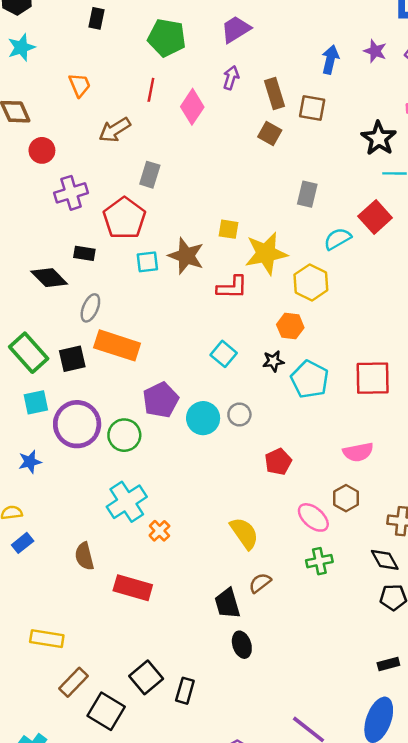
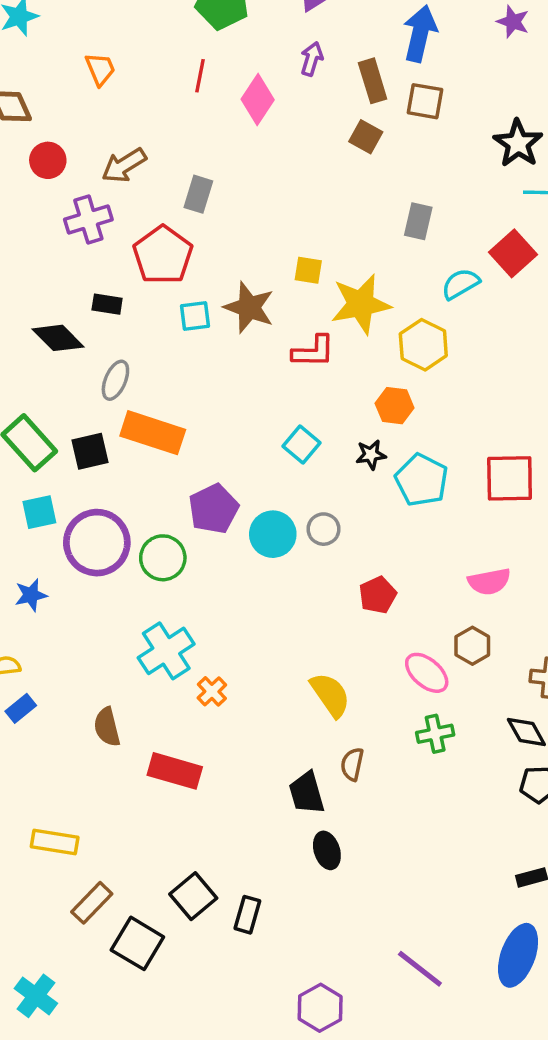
blue arrow: (330, 60) -> (420, 33), moved, size x1.4
brown arrow: (115, 130) -> (124, 165), moved
brown semicircle: (260, 583) -> (352, 764), turned -40

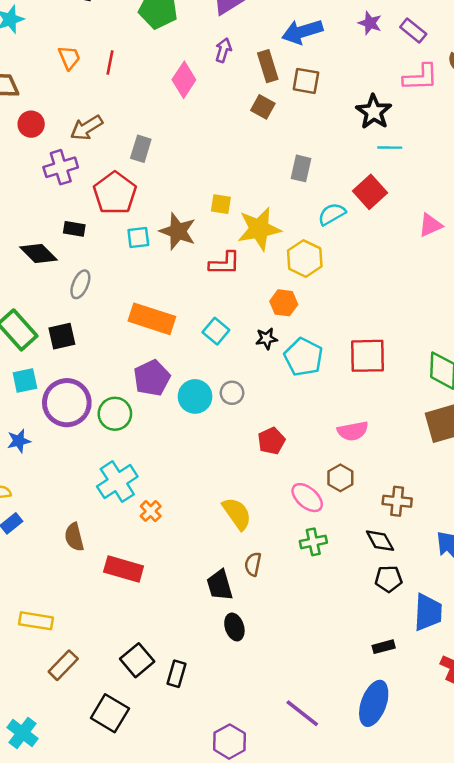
blue arrow: (420, 33) -> (302, 32), turned -120
red line: (200, 76) -> (110, 62), moved
orange rectangle: (153, 433) -> (152, 319), moved
black square: (137, 943) -> (110, 713), moved

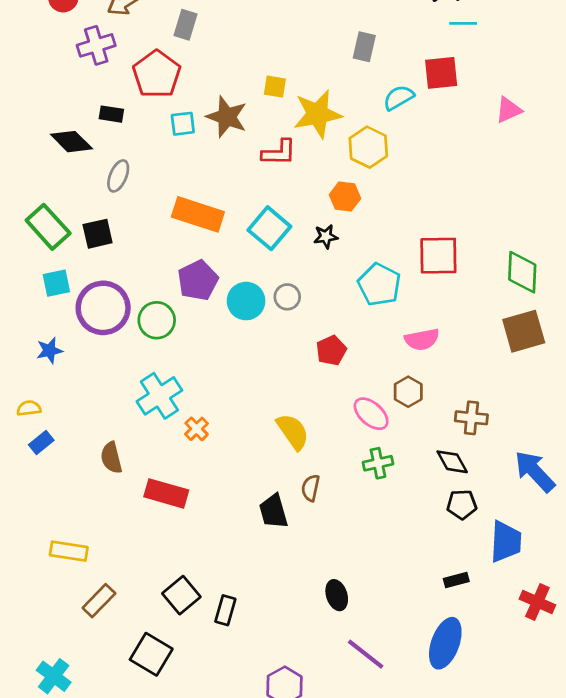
red square: (370, 192) -> (441, 73), turned 36
cyan square: (216, 331) -> (269, 228), size x1.4
cyan pentagon: (303, 357) -> (379, 285), moved
black ellipse: (234, 627) -> (337, 595), moved

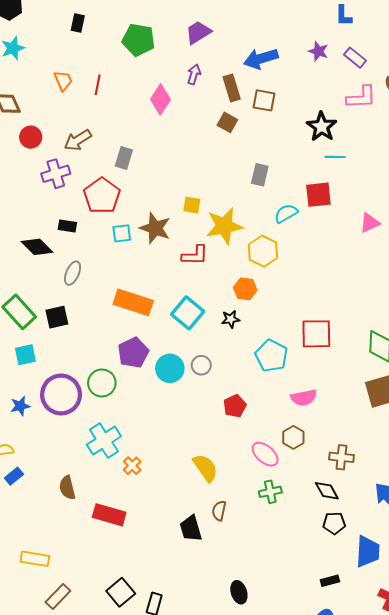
purple circle: (103, 308) -> (61, 394), moved

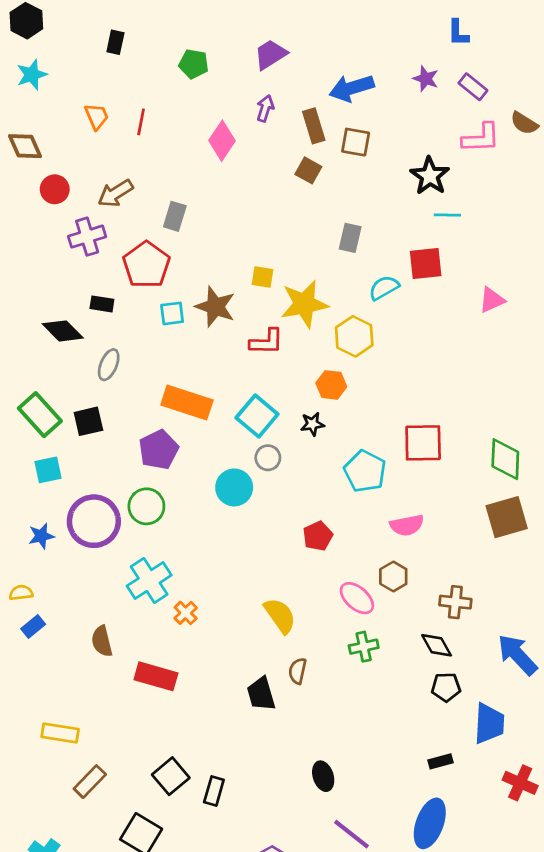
green pentagon: (138, 40) -> (194, 64), size x0.7
purple pentagon: (133, 353) -> (159, 450), moved
gray circle: (201, 365) -> (268, 458), moved

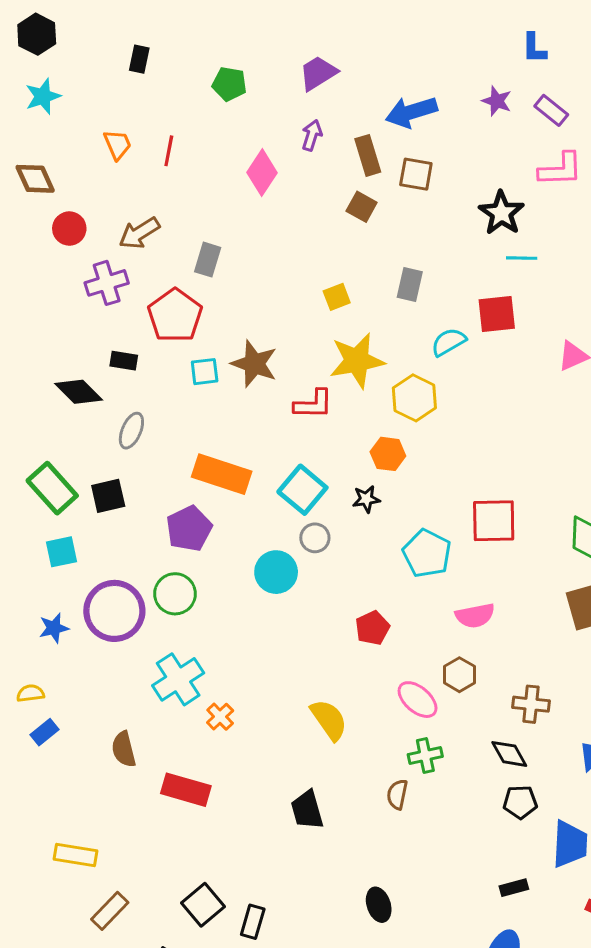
yellow square: (262, 277) -> (337, 297), moved, turned -30
brown semicircle: (298, 671) -> (397, 794), moved

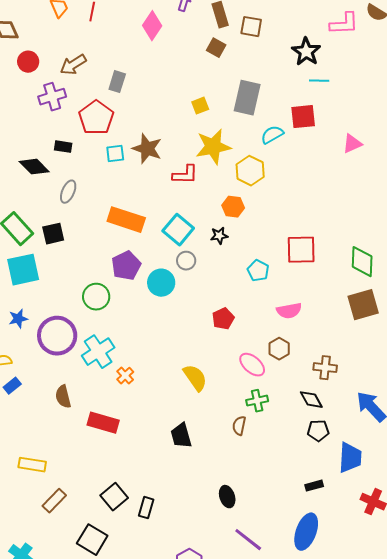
gray rectangle: (410, 284) -> (247, 98), size x1.6
purple pentagon: (189, 529) -> (126, 266), moved
cyan square: (62, 552) -> (23, 270), size x1.6
cyan pentagon: (427, 553) -> (258, 271), size x0.7
purple circle: (114, 611) -> (57, 336), moved

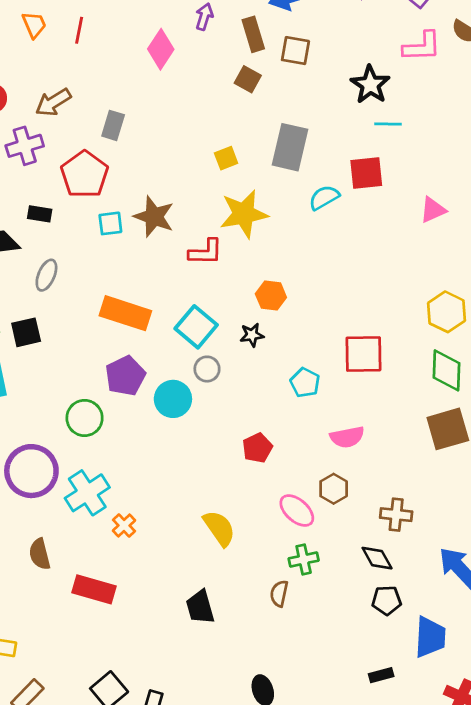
yellow hexagon: (250, 171) -> (446, 312), moved

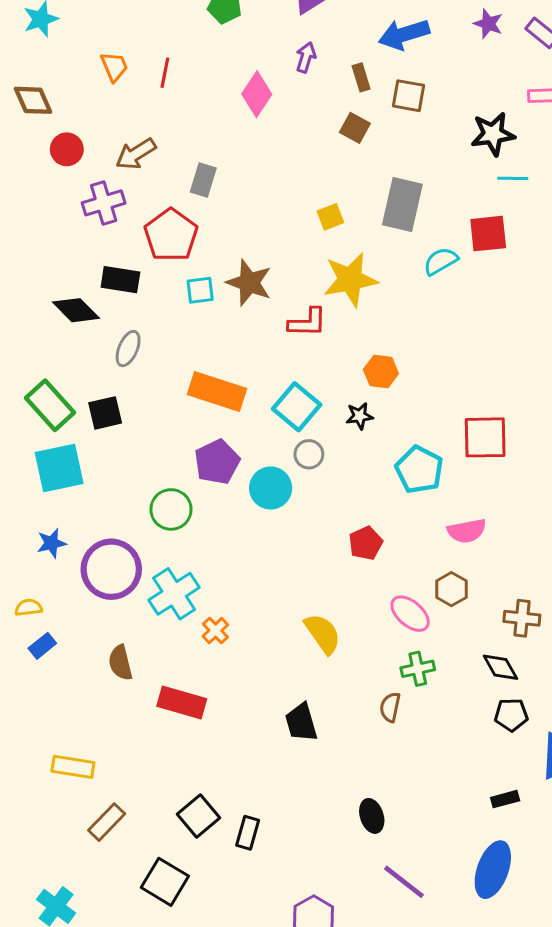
brown rectangle: (253, 34) -> (361, 77), size x0.7
black star: (370, 85) -> (493, 134), turned 30
black rectangle: (40, 214) -> (120, 280), size x1.4
cyan pentagon: (305, 383) -> (419, 470), size x1.4

